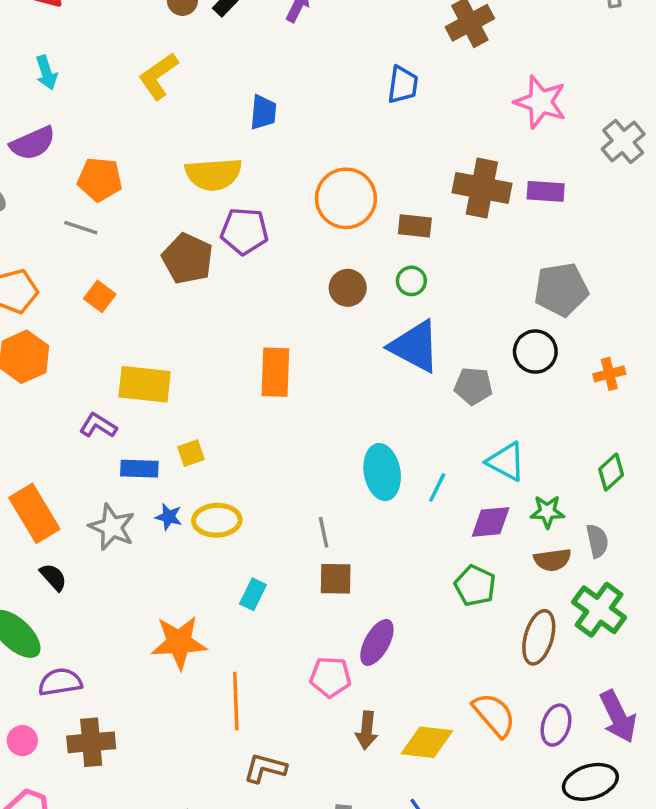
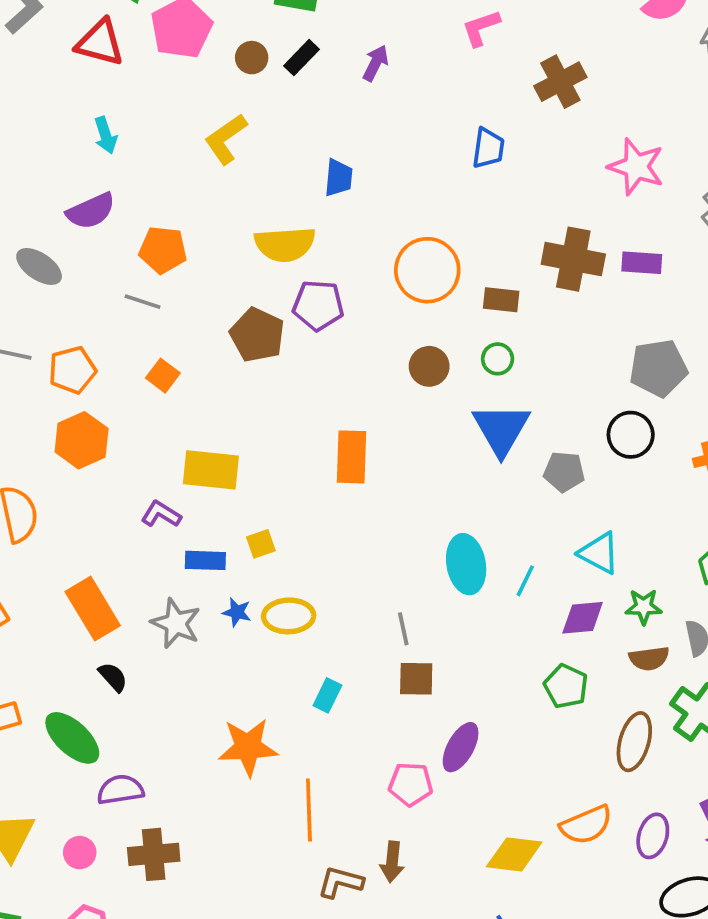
blue triangle: (415, 346) -> (501, 429), turned 32
orange semicircle: (494, 715) -> (586, 825), turned 108
brown arrow: (367, 730) -> (392, 862), moved

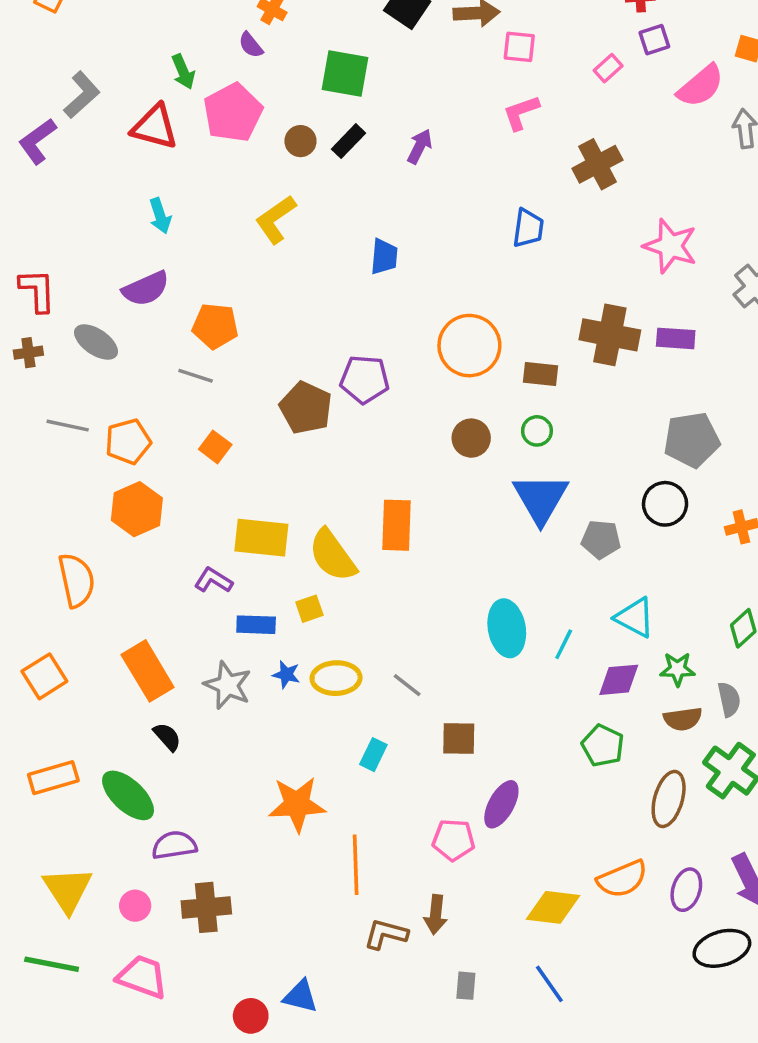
yellow semicircle: (285, 244) -> (333, 555), moved, turned 58
gray line: (403, 629) -> (407, 685), moved, turned -40

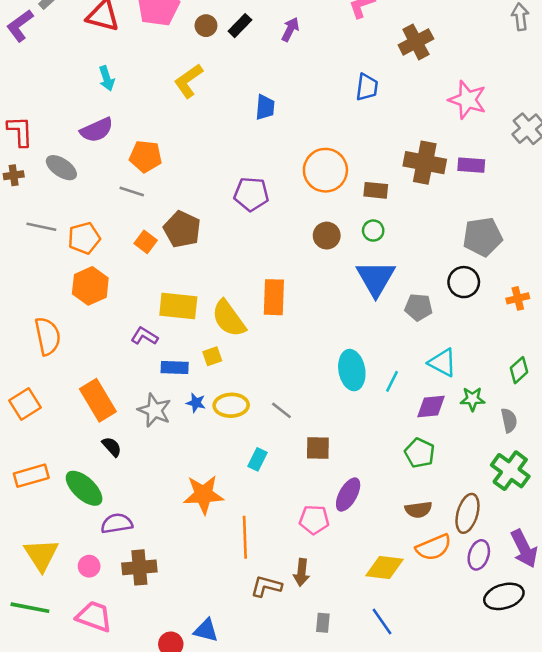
brown pentagon: (306, 408) -> (182, 229), moved
brown semicircle: (683, 719) -> (418, 510), moved
brown ellipse: (669, 799) -> (467, 513), moved

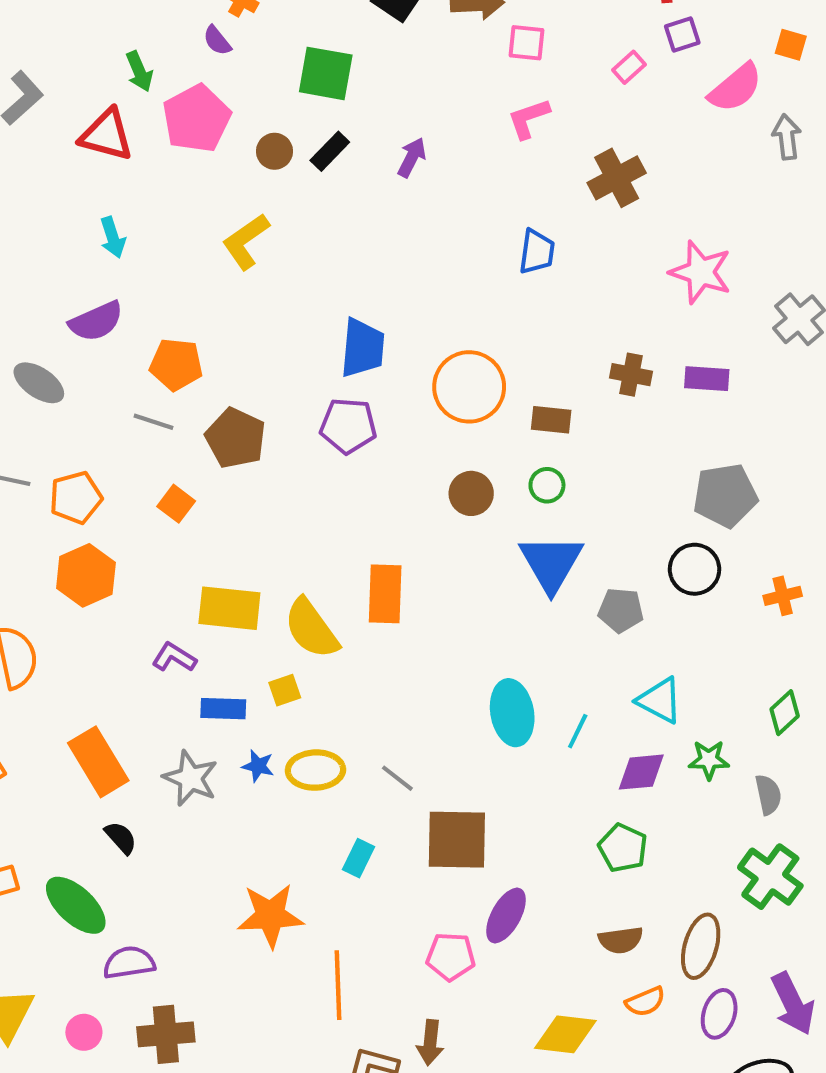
blue trapezoid: (265, 107) -> (363, 348), moved, size x1.4
brown cross: (425, 163) -> (631, 375), size x0.6
brown pentagon: (182, 229) -> (236, 438), moved
brown square: (318, 448) -> (457, 840), size x1.6
orange semicircle: (434, 547) -> (645, 1002), size x0.7

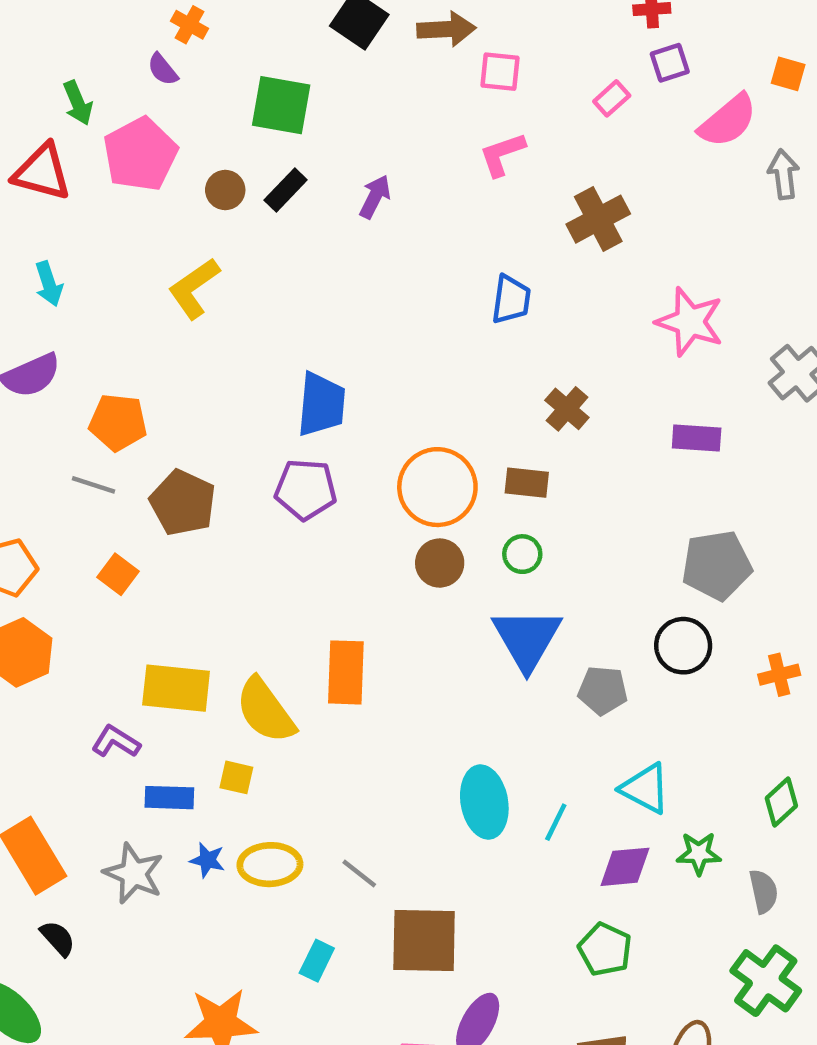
brown cross: (631, 375) -> (567, 409), moved, turned 30
orange circle: (469, 387) -> (437, 487), moved
yellow square: (285, 690) -> (236, 777), turned 32

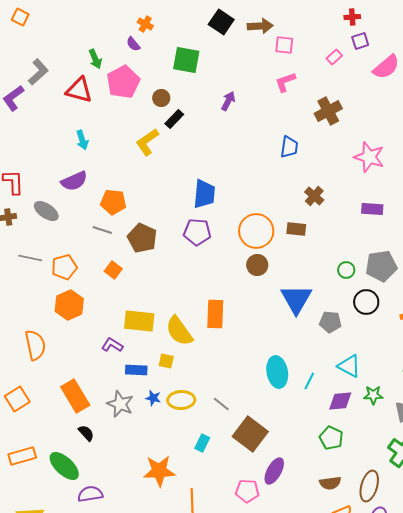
black rectangle: (286, 190) -> (174, 119), moved
green circle: (522, 554) -> (346, 270), moved
brown square: (424, 940) -> (250, 434), turned 36

